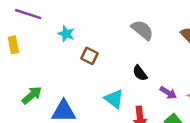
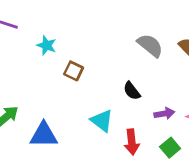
gray semicircle: (142, 30) -> (150, 45), moved
purple arrow: (168, 93) -> (164, 114), turned -42

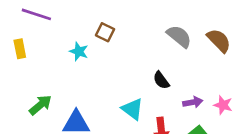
cyan star: (47, 45) -> (79, 51), moved
brown square: (74, 71) -> (105, 32), moved

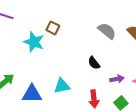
cyan star: (79, 51) -> (34, 42), size x1.5
cyan triangle: (132, 109) -> (62, 86), moved, turned -48

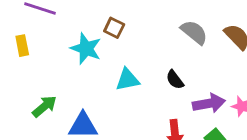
purple arrow: (117, 79) -> (209, 103), size x1.5
cyan triangle: (62, 86) -> (127, 80), moved

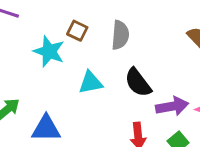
gray semicircle: (194, 32) -> (120, 35), moved, turned 56
black semicircle: (175, 80) -> (138, 83), size x1.5

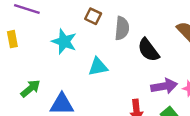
brown square: (77, 31) -> (93, 16), moved
black semicircle: (138, 83) -> (148, 50), moved

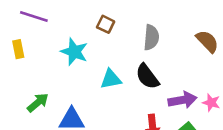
gray semicircle: (122, 28) -> (151, 37), moved
black semicircle: (148, 50) -> (147, 77), moved

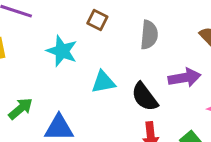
black semicircle: (147, 77) -> (145, 97), moved
purple arrow: (183, 100) -> (185, 78), moved

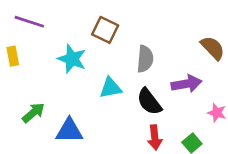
brown square: (97, 20) -> (105, 30), size x1.4
gray semicircle: (149, 35) -> (145, 59), moved

